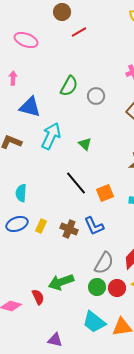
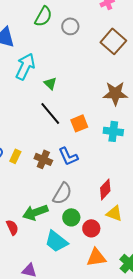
green triangle: (85, 144) -> (50, 83), moved
gray semicircle: (104, 263) -> (62, 193), moved
red circle: (117, 288) -> (91, 228), moved
cyan trapezoid: (94, 322) -> (56, 241), moved

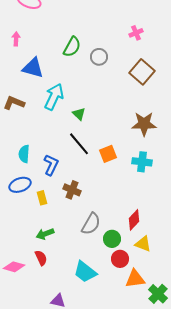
yellow rectangle: (15, 156) -> (42, 198), moved, turned -40
blue L-shape: (68, 156) -> (51, 165), moved, turned -130
green arrow: (35, 212) -> (45, 234), moved, size x0.7
green circle: (71, 217) -> (112, 239), moved
orange triangle: (96, 257) -> (135, 279), moved

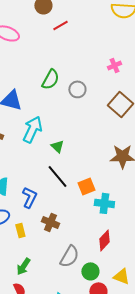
cyan cross: (142, 162) -> (104, 203), moved
red diamond: (134, 220) -> (104, 240), moved
green arrow: (45, 234) -> (23, 266), turned -36

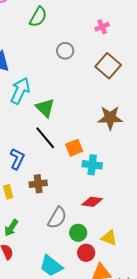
green semicircle: (50, 79) -> (38, 17), moved
green triangle: (57, 146) -> (45, 108), size x1.5
brown cross: (50, 222) -> (38, 184), turned -30
red diamond: (104, 240) -> (92, 202), turned 55

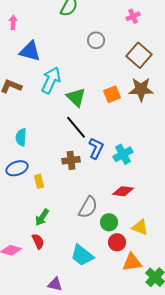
brown star: (110, 118) -> (141, 89), moved
orange square: (74, 148) -> (112, 94), moved
blue L-shape: (17, 159) -> (96, 148), moved
cyan cross: (92, 165) -> (123, 154), turned -36
brown cross: (38, 184) -> (71, 160), moved

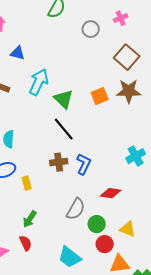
gray circle: (96, 40) -> (91, 29), moved
blue triangle: (30, 51) -> (18, 53), size x0.7
blue L-shape: (96, 148) -> (84, 164), moved
cyan cross: (123, 154) -> (136, 156), moved

